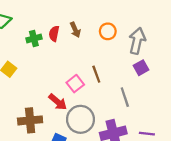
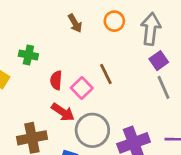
red semicircle: (54, 34) -> (56, 80), moved
green cross: (34, 39) -> (28, 55), moved, turned 32
gray line: (125, 97) -> (164, 87), moved

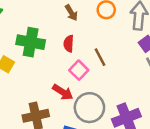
green cross: (28, 55) -> (31, 42), size x1.6
red semicircle: (56, 80) -> (69, 44), moved

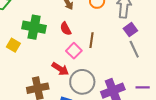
red semicircle: (69, 44) -> (66, 29), turned -32
brown line: (100, 57) -> (91, 40), turned 35

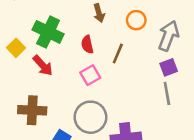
brown line: (91, 40) -> (118, 53), moved
red arrow: (60, 69) -> (43, 65), moved

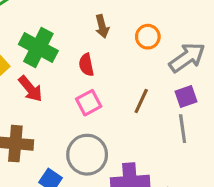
gray arrow: (169, 36) -> (187, 57), turned 32
brown line: (118, 53) -> (141, 101), moved

